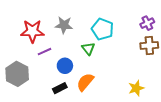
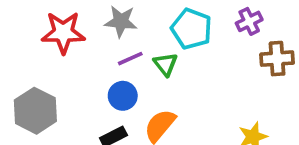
purple cross: (147, 23) -> (249, 21), moved
purple line: (45, 52) -> (130, 59), moved

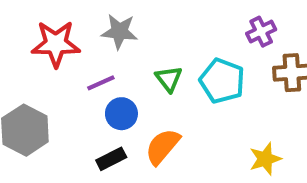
cyan pentagon: (192, 29) -> (222, 81), moved
purple line: (130, 59) -> (101, 83), moved

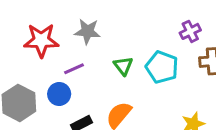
blue circle: (121, 114) -> (59, 94), moved

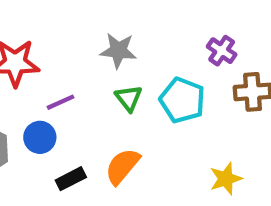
gray star: (87, 31) -> (118, 51), moved
purple cross: (190, 31) -> (222, 51), turned -30

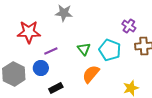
gray star: (118, 51) -> (64, 13), moved
orange semicircle: (122, 166) -> (91, 74), moved

